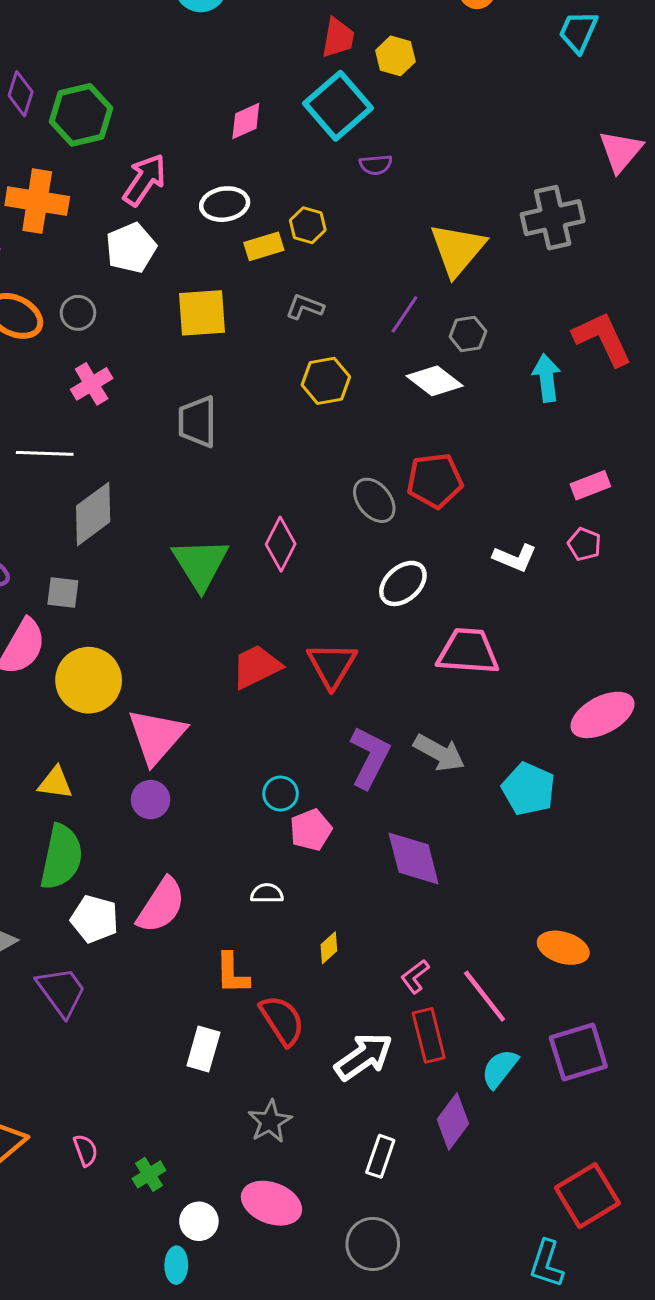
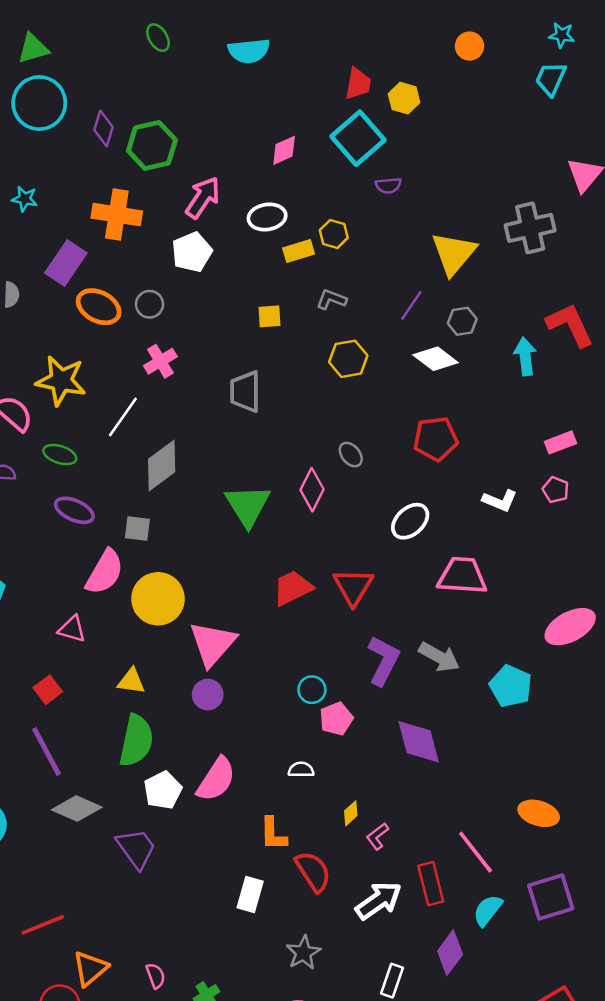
yellow square: (202, 313) -> (270, 316), moved, size x0.6
white line: (45, 453) -> (123, 417), turned -57
gray ellipse: (374, 500) -> (351, 455), moved, size x0.7
white pentagon: (95, 919) -> (163, 790), turned 30
pink L-shape: (415, 976) -> (377, 836), moved

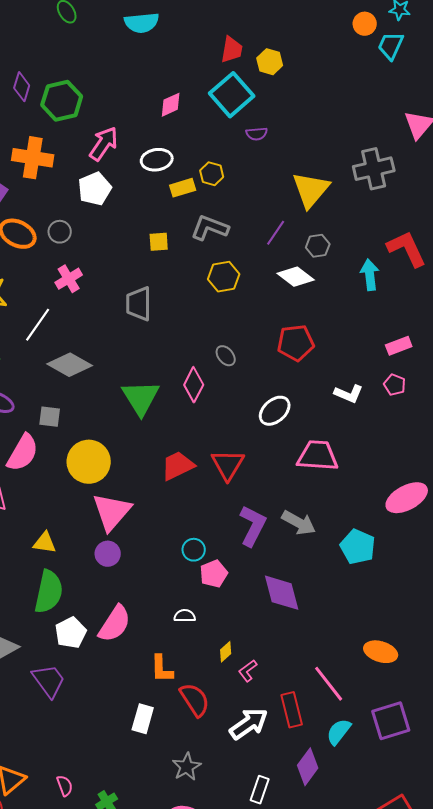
orange circle: (470, 46) -> (365, 24), moved
gray L-shape: (331, 299) -> (210, 228), size x1.5
gray diamond: (162, 465) -> (70, 365), turned 66
yellow circle: (158, 599) -> (89, 462), moved

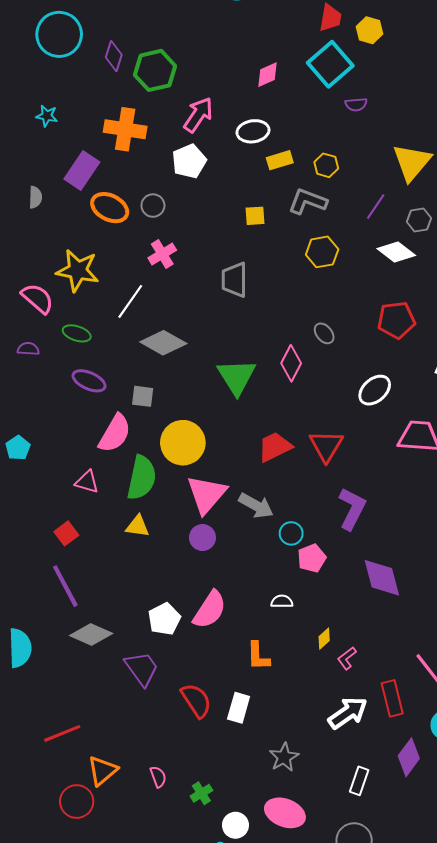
yellow hexagon: (212, 174) -> (326, 165), moved
gray arrow: (299, 523) -> (256, 506), moved
green semicircle: (49, 592) -> (142, 478), moved
red semicircle: (195, 700) -> (196, 700), moved

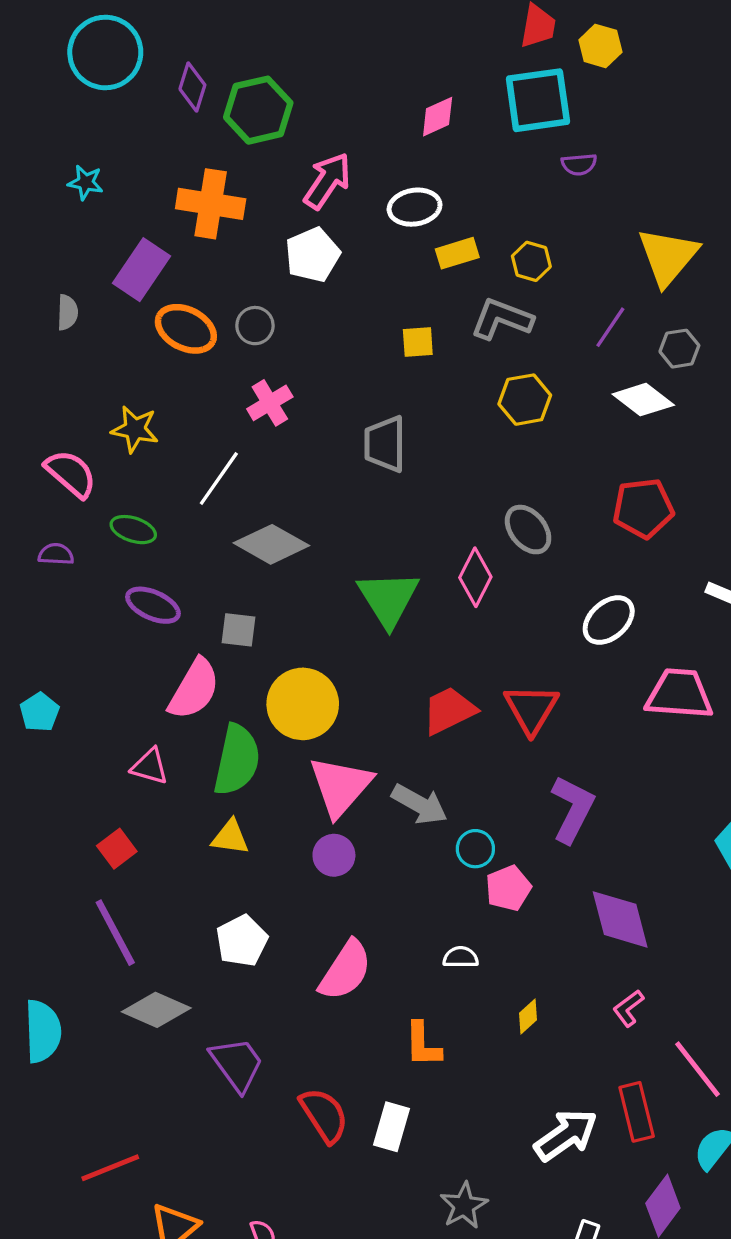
cyan square: (330, 64) -> (538, 100), turned 33
yellow star: (78, 270) -> (135, 429), size x0.7
gray ellipse: (324, 333) -> (528, 530), size x1.4
white pentagon: (164, 619) -> (242, 941), moved
pink L-shape: (347, 658) -> (628, 1008), moved

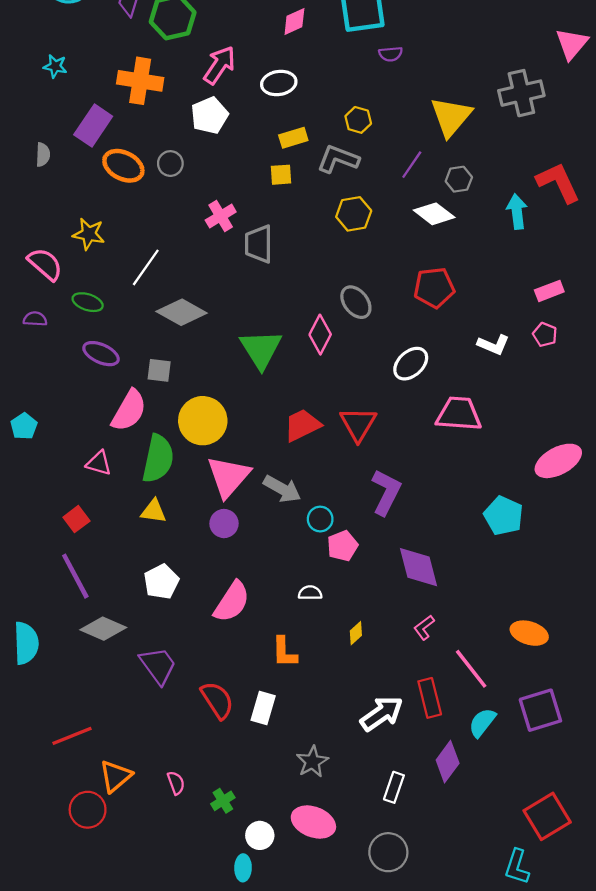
yellow rectangle: (457, 253) -> (293, 138), moved
pink cross: (270, 403) -> (221, 216), moved

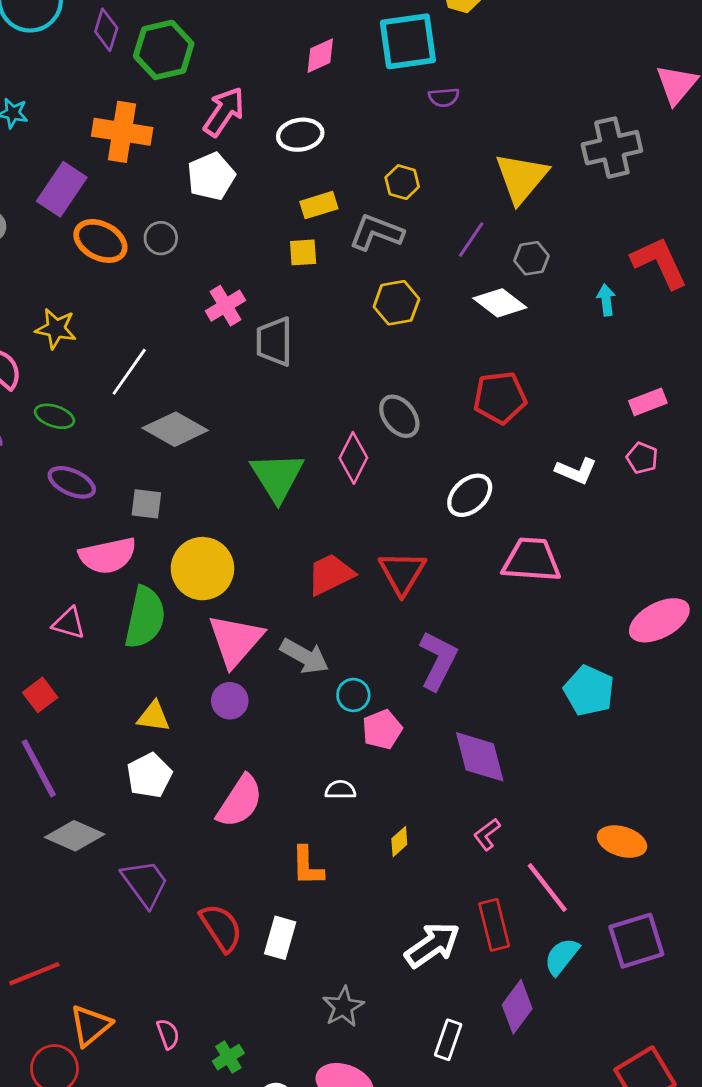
cyan arrow: (517, 212) -> (606, 300), size x0.7
pink semicircle: (129, 411) -> (108, 556), turned 48
yellow triangle: (154, 511) -> (154, 717), moved

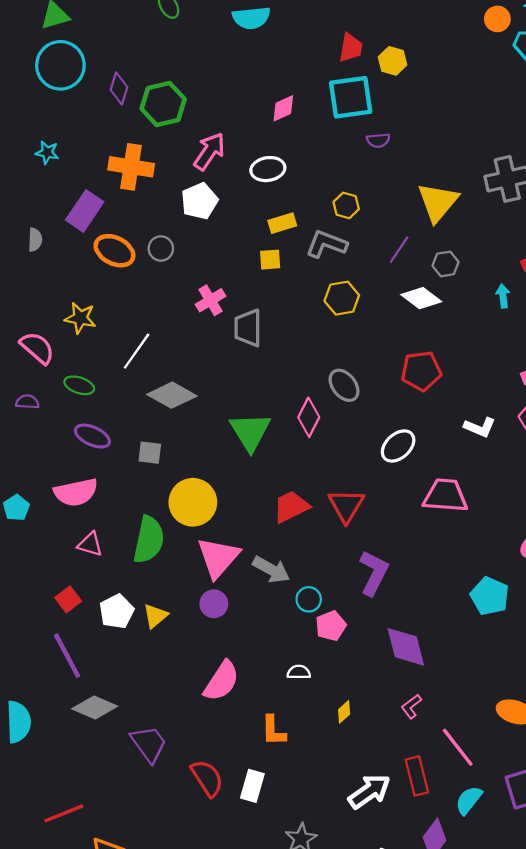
pink semicircle: (108, 556) -> (76, 492), moved
yellow triangle: (154, 717) -> (155, 616), turned -48
white pentagon: (149, 775) -> (117, 611), moved

